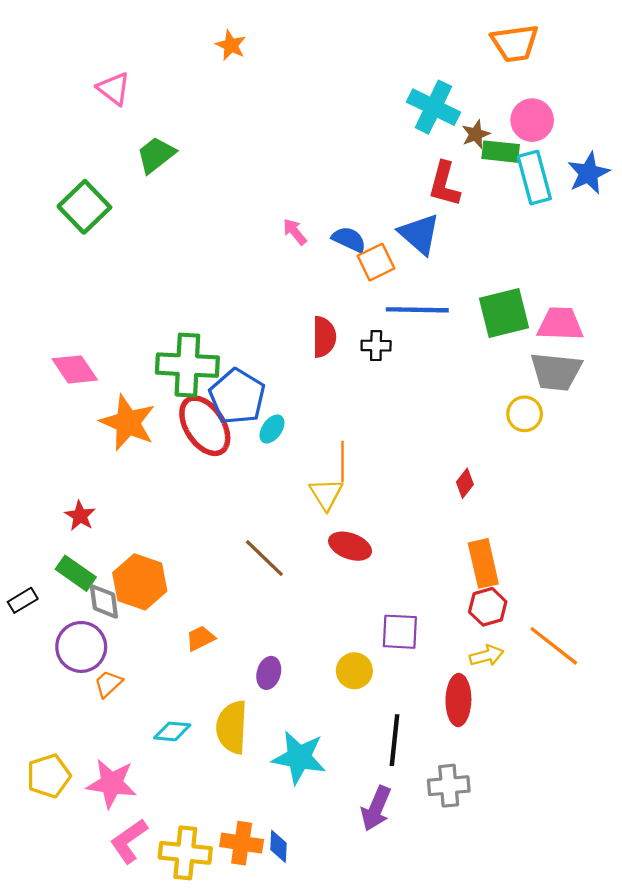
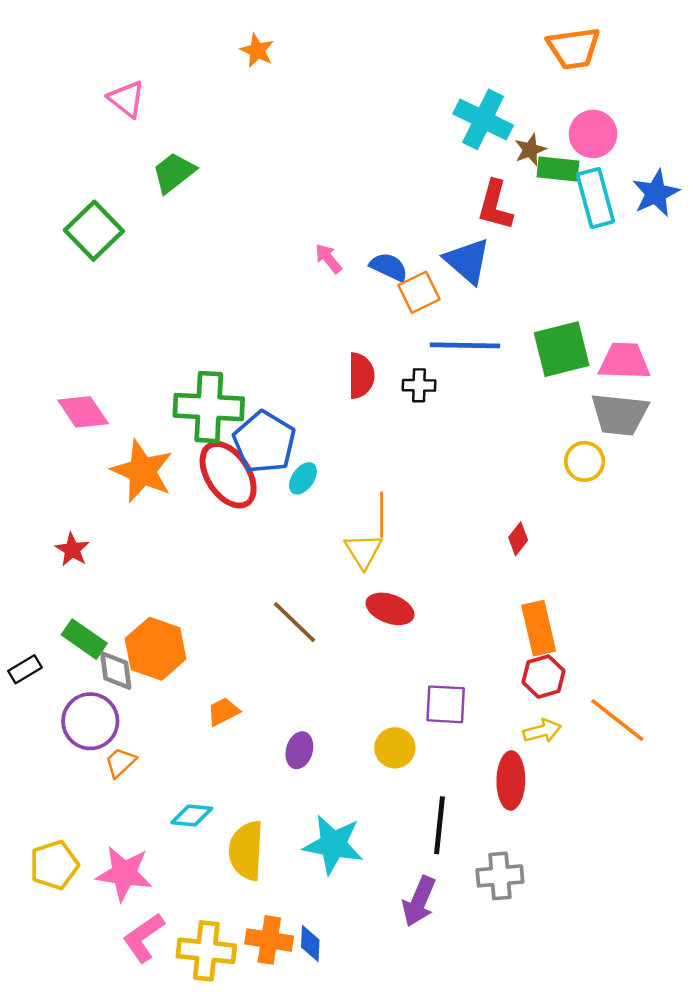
red star: (80, 516) -> (72, 550), moved
yellow semicircle: (232, 727) -> (246, 851), moved

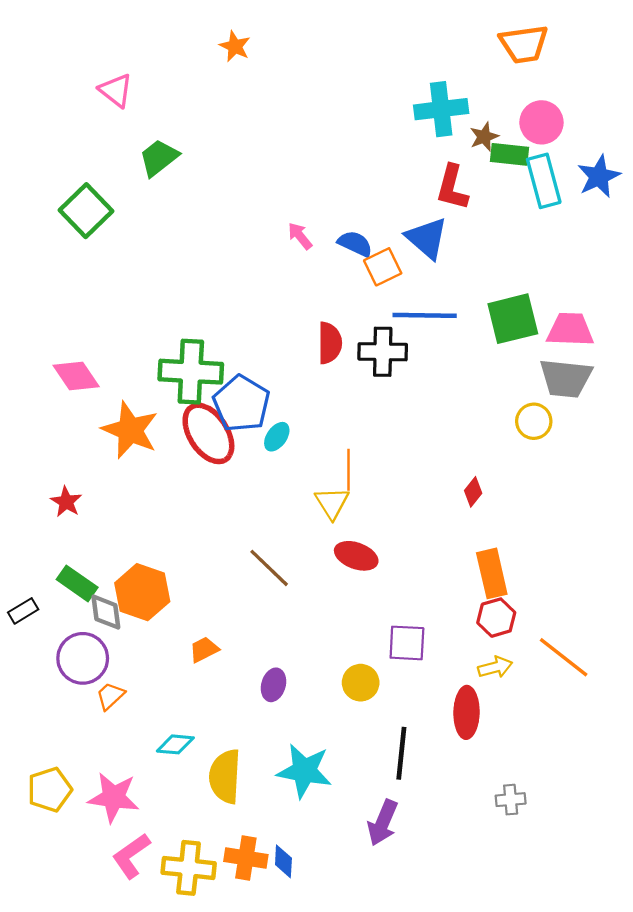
cyan cross: (483, 119) -> (441, 109), turned -33
black cross: (419, 385) -> (383, 352), size x1.6
gray cross: (500, 876) -> (511, 800), moved, size x0.7

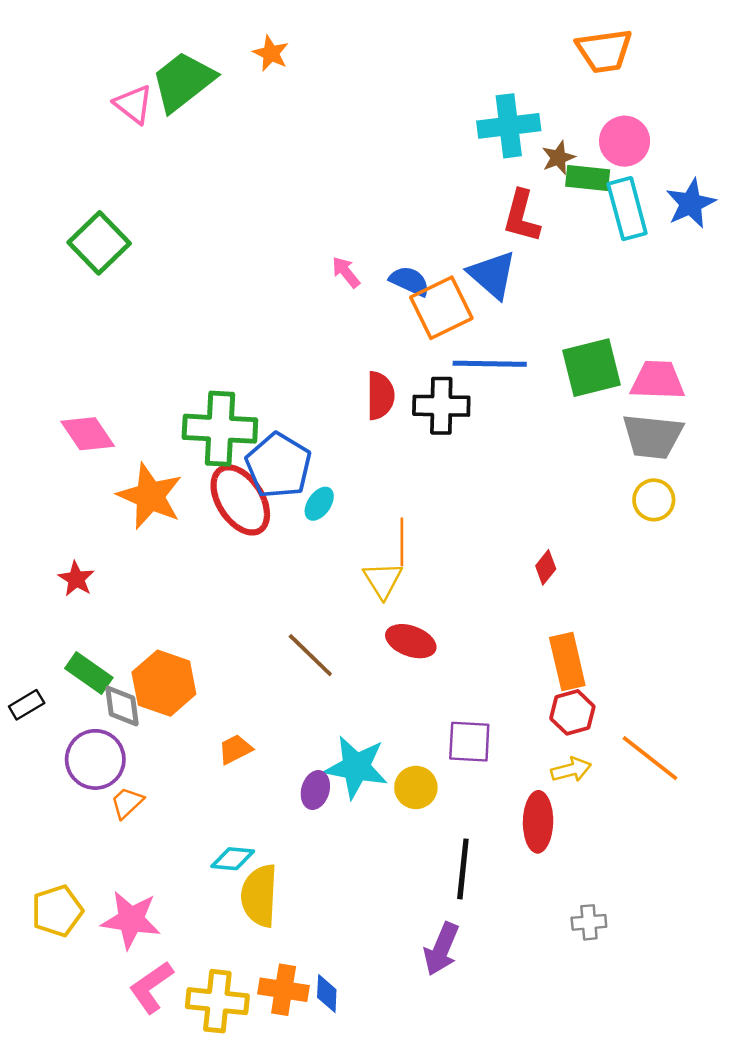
green trapezoid: (159, 158) -> (183, 81), moved, size x1.4
orange square: (383, 267) -> (441, 308), size x1.4
yellow circle: (534, 421) -> (654, 500), moved
cyan diamond: (175, 744) -> (233, 859), moved
cyan star: (304, 771) -> (356, 767), moved

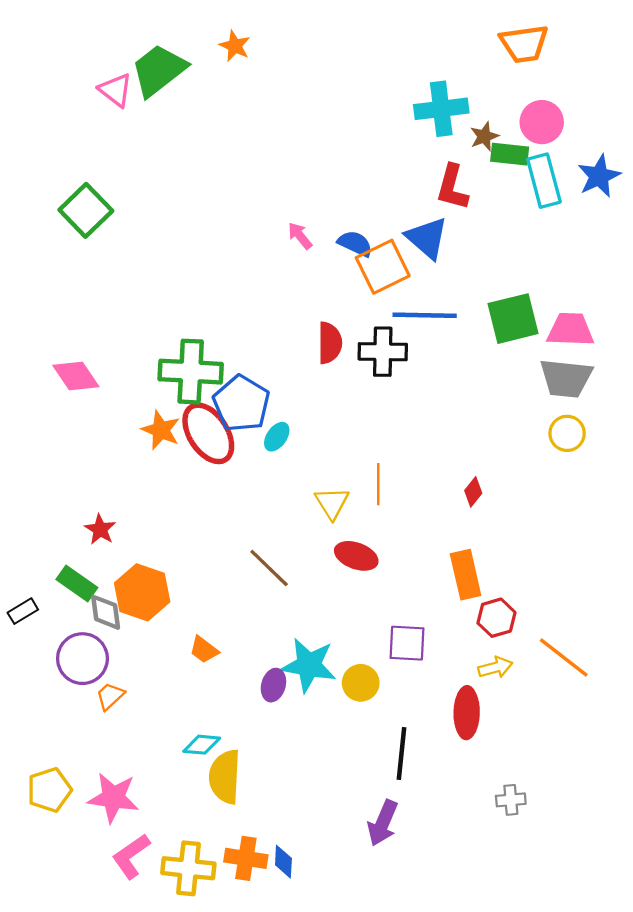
orange star: (150, 496) -> (161, 430), moved, size x0.7
orange line: (402, 542) -> (378, 484), moved
red star: (76, 579) -> (100, 529), moved
orange rectangle: (567, 661) -> (466, 575), moved
orange trapezoid: (235, 749) -> (204, 650), turned -116

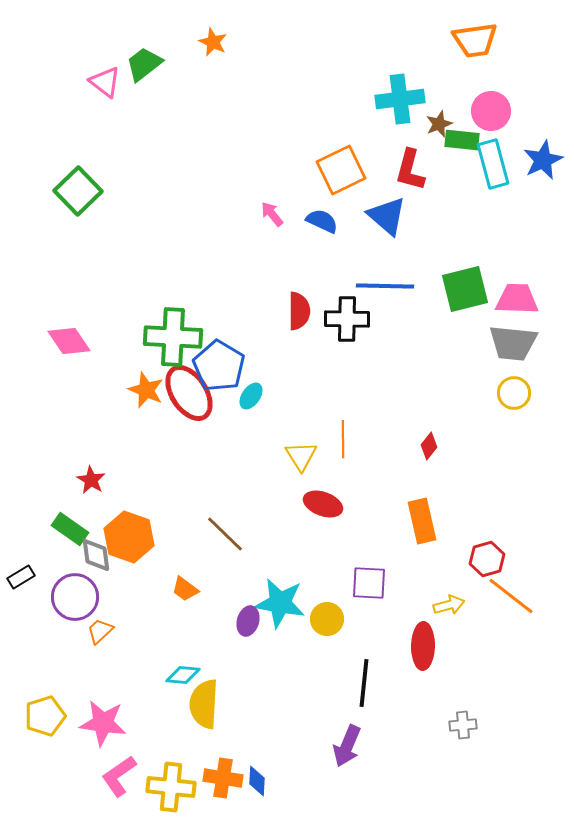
green trapezoid: (159, 70) -> (144, 64), size x0.7
orange square: (383, 267) -> (341, 170), moved
brown line: (269, 568) -> (225, 534), moved
black rectangle: (23, 611) -> (21, 577), moved
red hexagon: (496, 618) -> (487, 559), moved

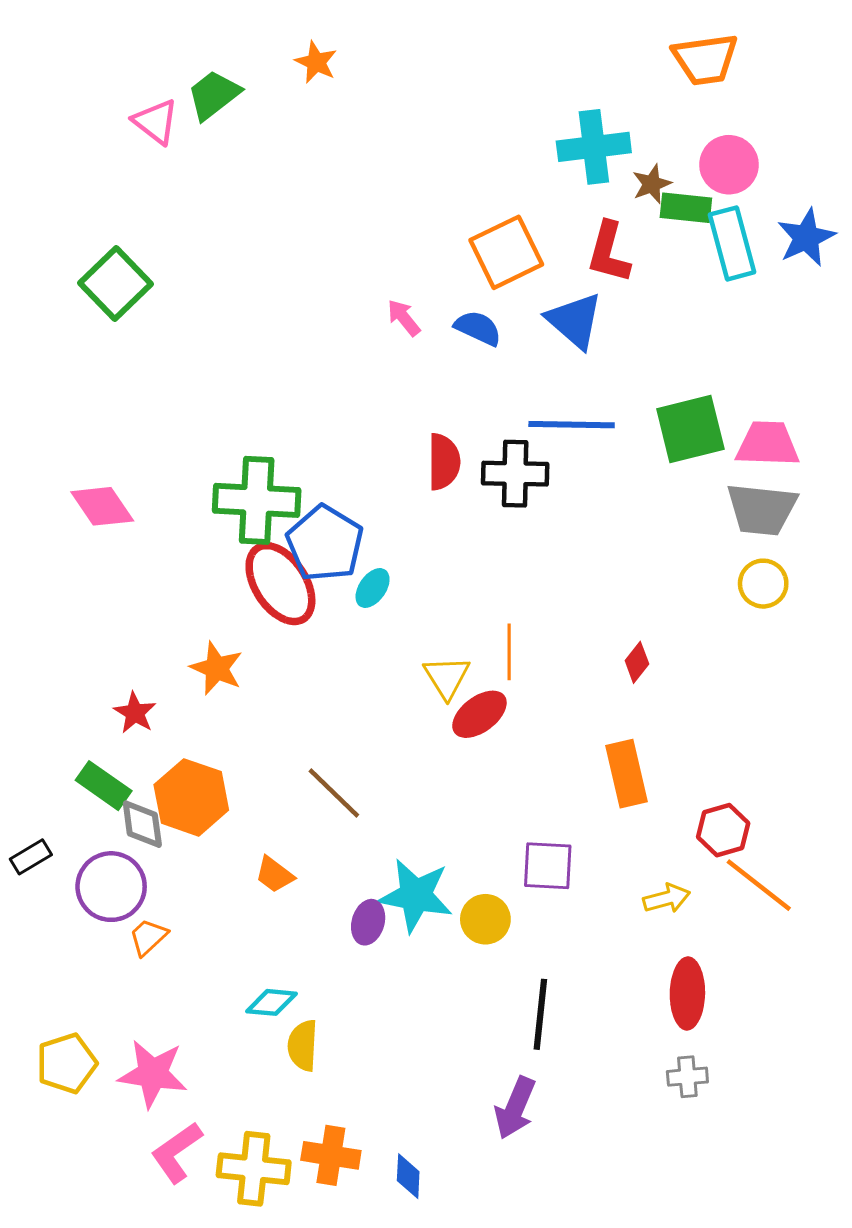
orange star: (146, 390) -> (217, 668), moved
red ellipse: (323, 504) -> (479, 714), moved, turned -57
red ellipse: (423, 646) -> (687, 993), moved
yellow semicircle: (204, 704) -> (303, 1045), size x0.7
blue diamond: (257, 781) -> (408, 1176), moved

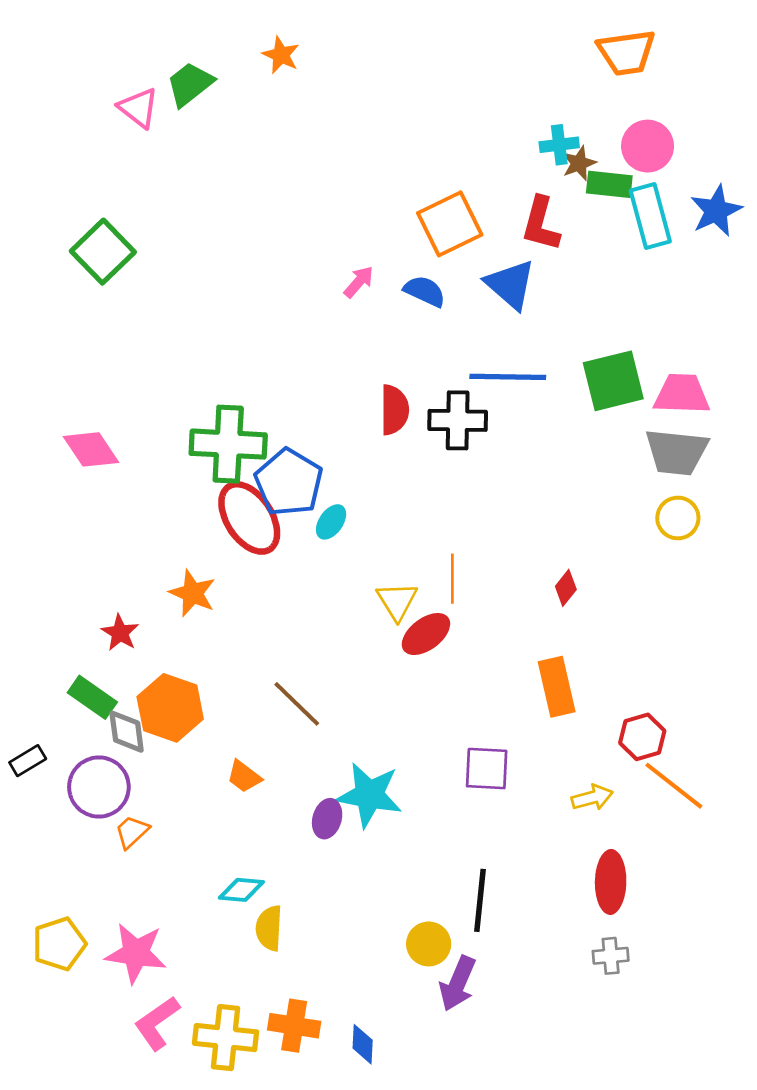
cyan cross: (594, 147) -> (559, 145), moved, size x0.6
pink arrow: (404, 318) -> (359, 282), turned 80
yellow circle: (485, 919) -> (429, 944), moved

